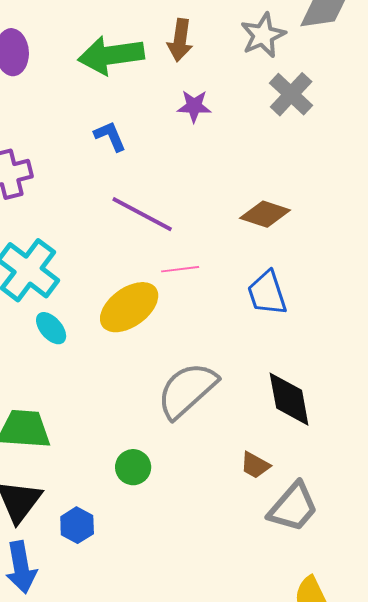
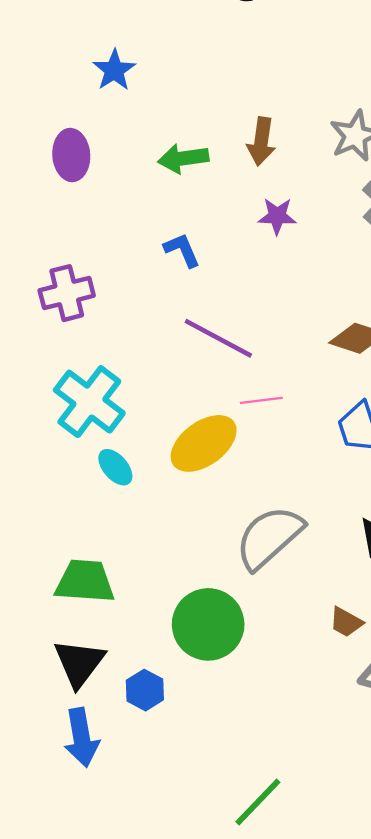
green arrow: (111, 55) -> (183, 158), size x0.7
green circle: (133, 467) -> (208, 624), size x1.8

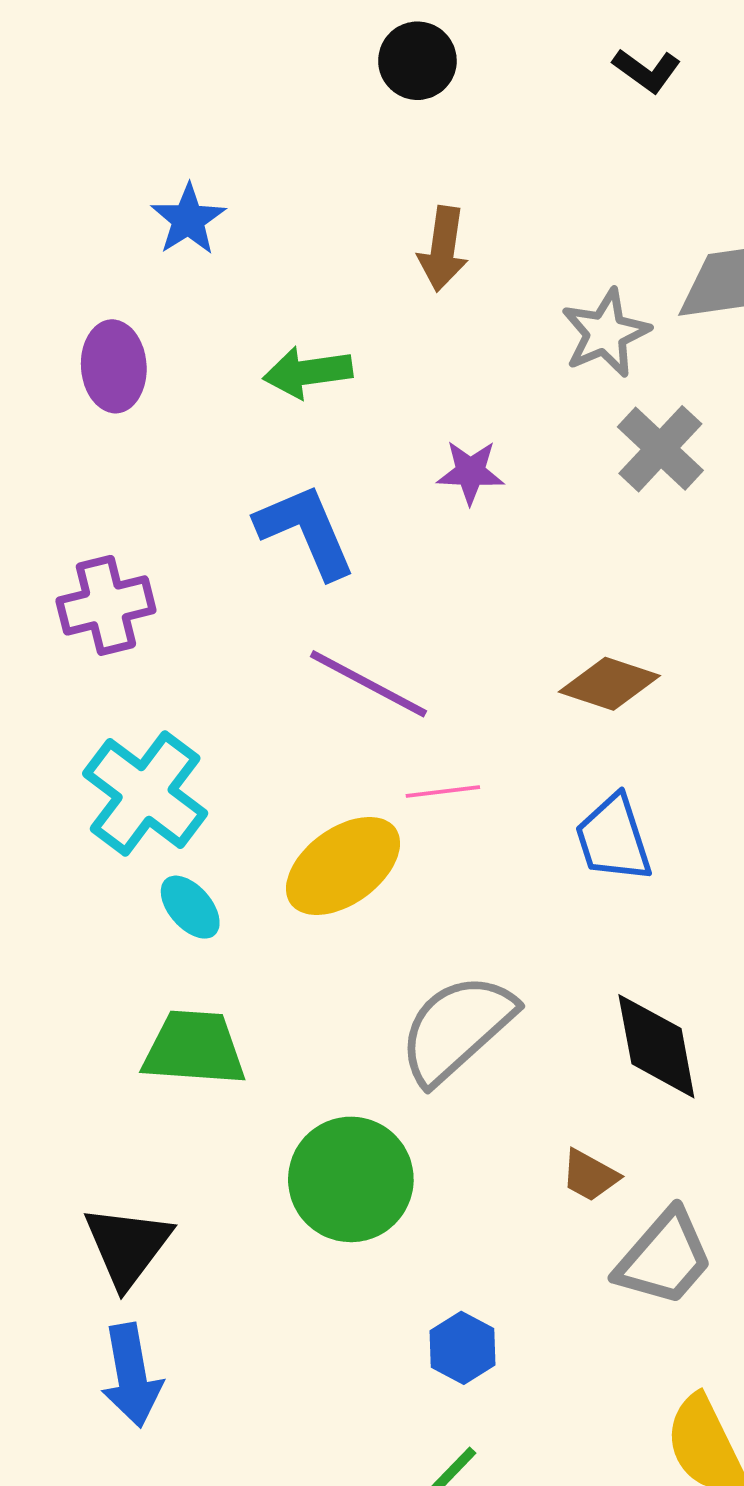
brown arrow: (261, 141) -> (443, 249), moved
blue L-shape: (182, 250) -> (306, 531), size x1.6
green trapezoid: (85, 581) -> (194, 1048), moved
blue hexagon: (145, 690) -> (463, 1348), moved

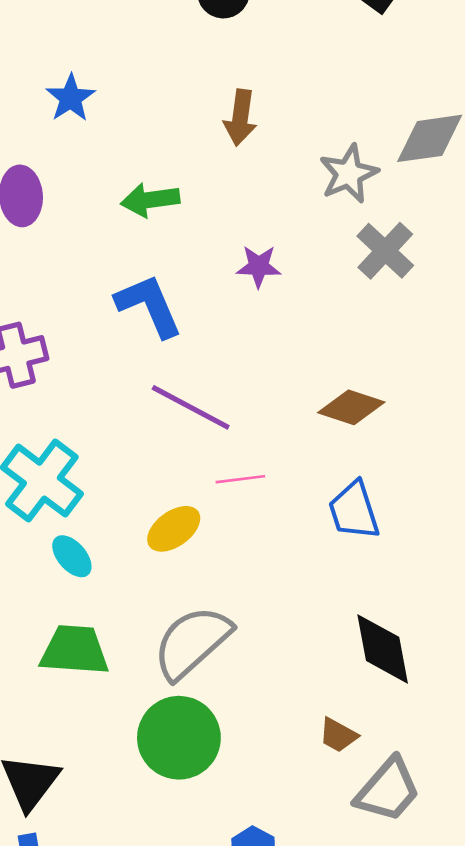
yellow ellipse: (343, 866) -> (174, 529), size x0.7
gray semicircle: (457, 1029) -> (192, 642), moved

